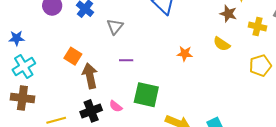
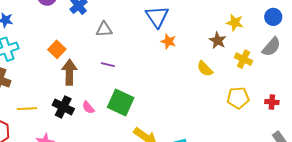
gray triangle: (115, 27) -> (104, 29), turned 36
orange star: (185, 54) -> (168, 41), moved
black cross: (91, 111) -> (63, 107), turned 35

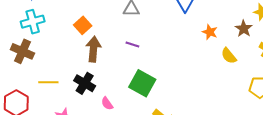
orange star: (168, 41) -> (210, 32), moved
pink semicircle: (88, 107) -> (107, 104), moved

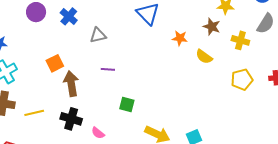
orange square: (83, 25) -> (55, 63), turned 30
yellow line: (48, 82) -> (34, 113), moved
green square: (142, 83) -> (127, 105), size x0.6

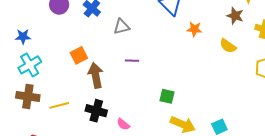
orange star: (180, 38) -> (194, 29), moved
green square: (127, 105) -> (167, 96), moved

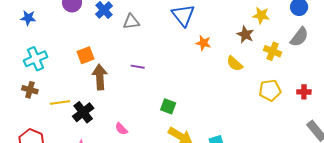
gray triangle: (122, 27) -> (131, 22), moved
blue star: (23, 37) -> (28, 18), moved
brown cross: (28, 96) -> (30, 90), size x0.7
black cross: (96, 111) -> (83, 112), moved, turned 30

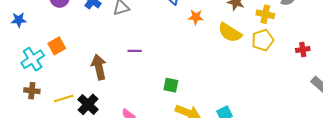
orange square: (86, 55) -> (57, 46), moved
yellow semicircle: (235, 64) -> (230, 33), size x1.4
yellow pentagon: (270, 90) -> (263, 40), moved

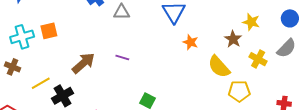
yellow pentagon: (263, 40) -> (239, 91), moved
brown arrow: (99, 67) -> (83, 63), turned 45
yellow line: (64, 98) -> (41, 83), turned -30

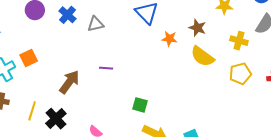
brown star: (233, 39) -> (197, 28), moved
yellow line: (41, 83) -> (32, 111), turned -30
yellow pentagon: (239, 91) -> (240, 74), moved

